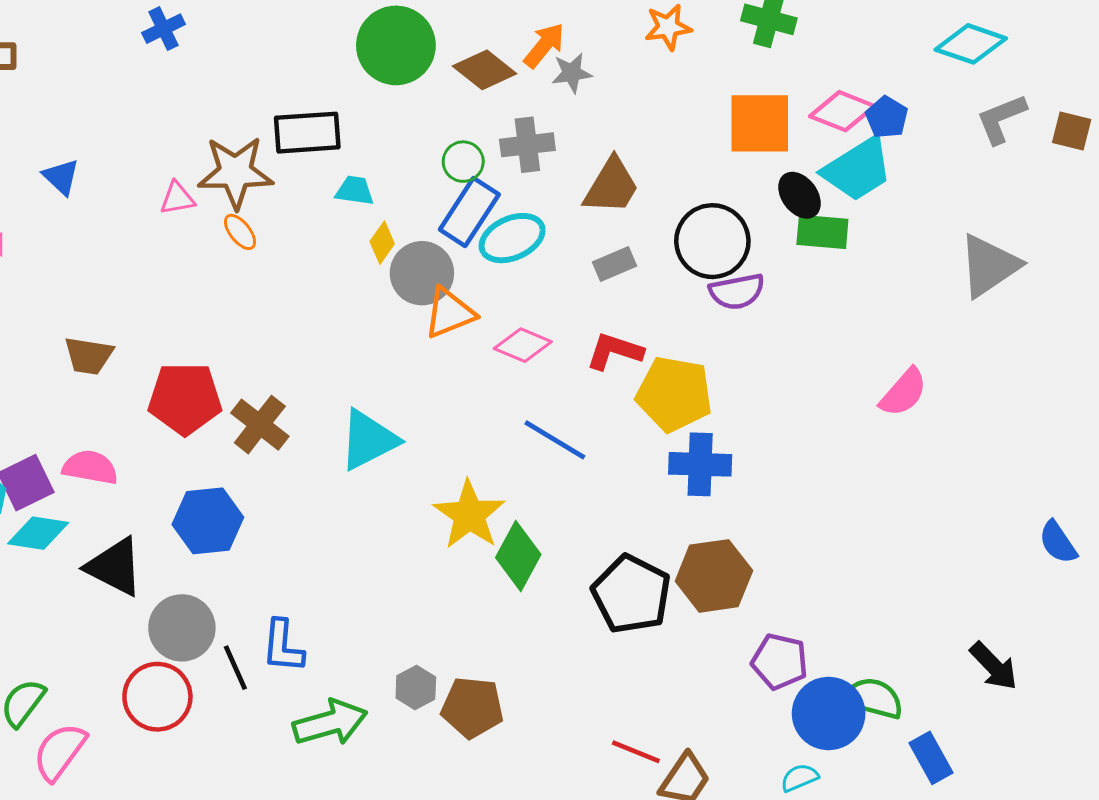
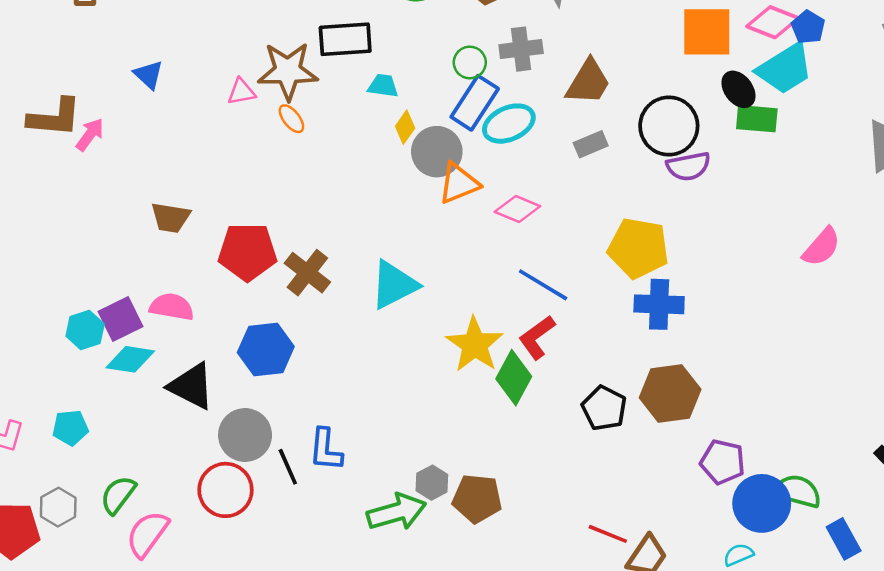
red L-shape: (615, 351) -> (537, 337), moved, turned -54
black pentagon: (631, 594) -> (604, 408), size x0.7
green arrow: (330, 723) -> (396, 512), moved

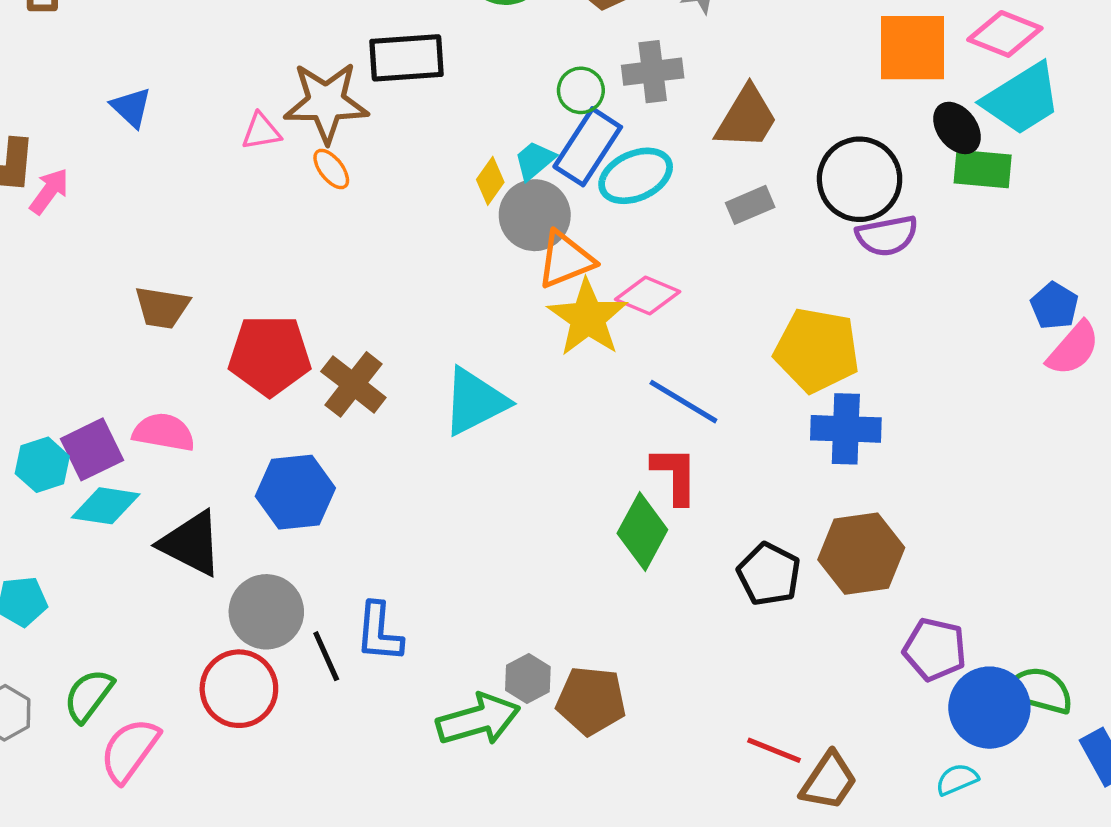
blue pentagon: (808, 27) -> (1054, 306), moved
cyan trapezoid: (383, 86) -> (535, 160), moved, turned -48
red L-shape: (537, 337) -> (675, 475), turned 126
yellow star: (475, 345) -> (588, 318), moved

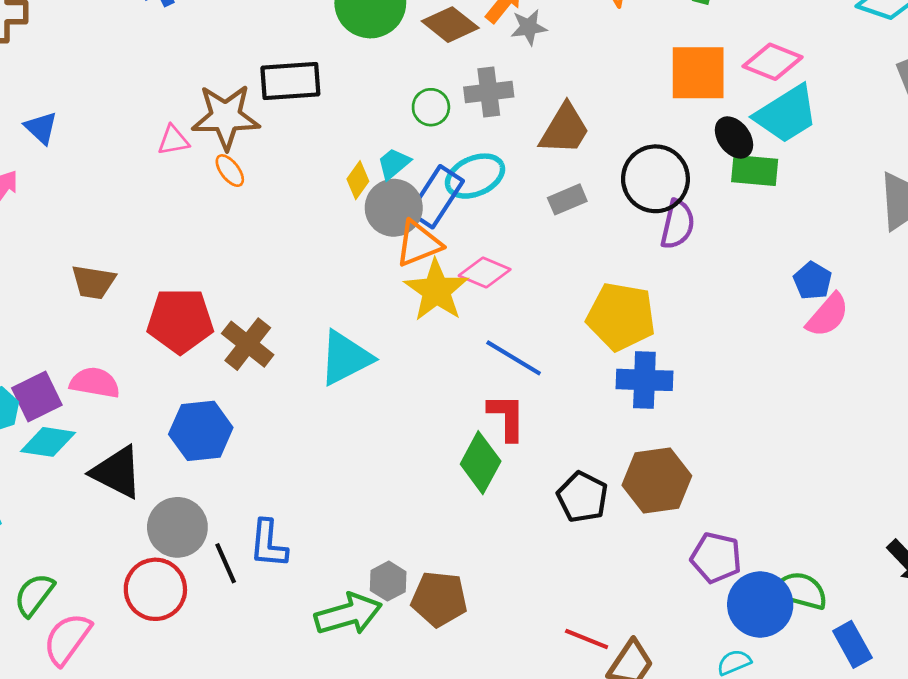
blue triangle: (131, 107) -> (41, 128), moved
blue rectangle: (588, 147) -> (436, 197), moved
purple semicircle: (887, 236) -> (678, 224), turned -66

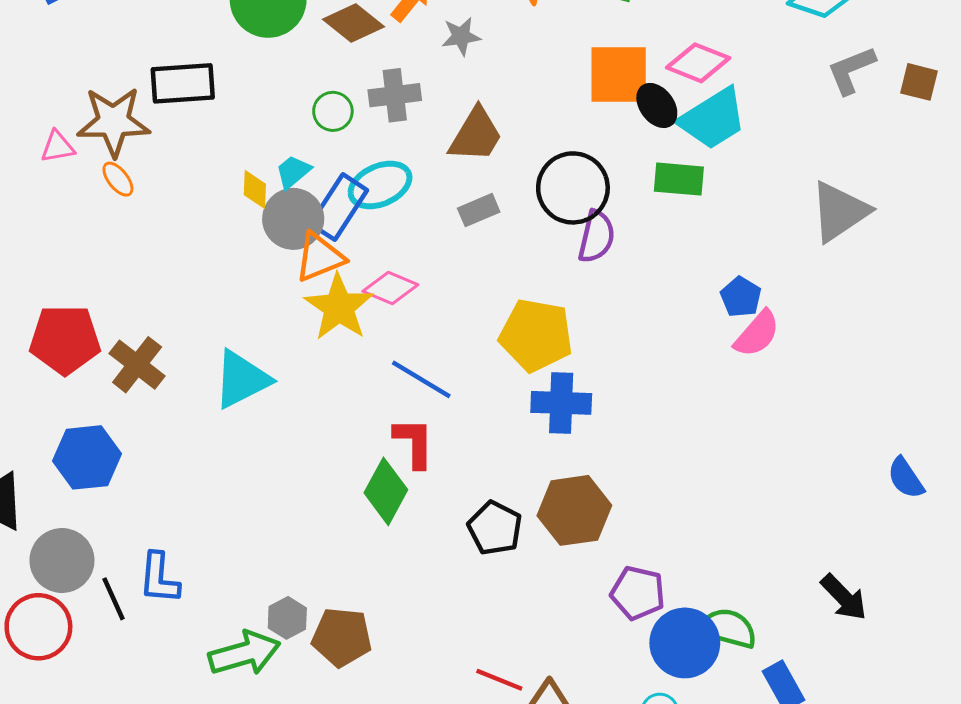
gray star: (529, 27) -> (461, 36), moved
black ellipse: (734, 137) -> (657, 105), moved
yellow diamond: (358, 180) -> (255, 189), turned -33

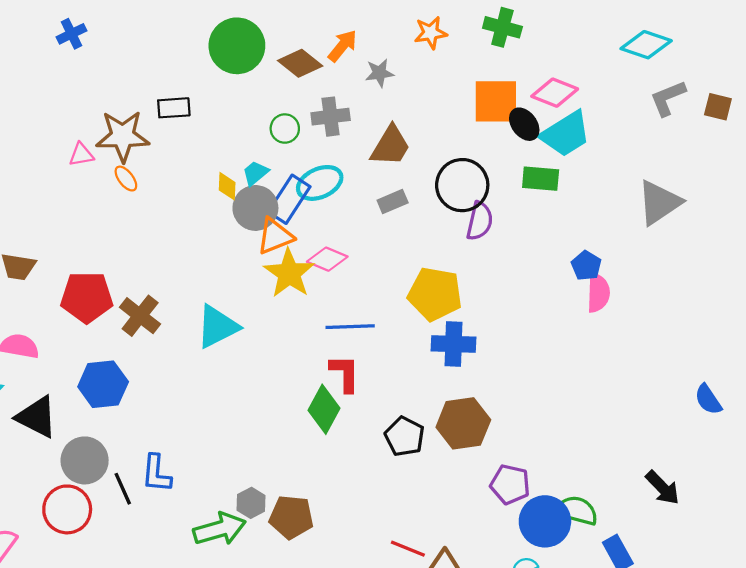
black rectangle: (183, 83) -> (174, 108), size x0.7
pink semicircle: (757, 334) -> (598, 293), turned -39
blue line: (421, 379) -> (350, 327), turned -33

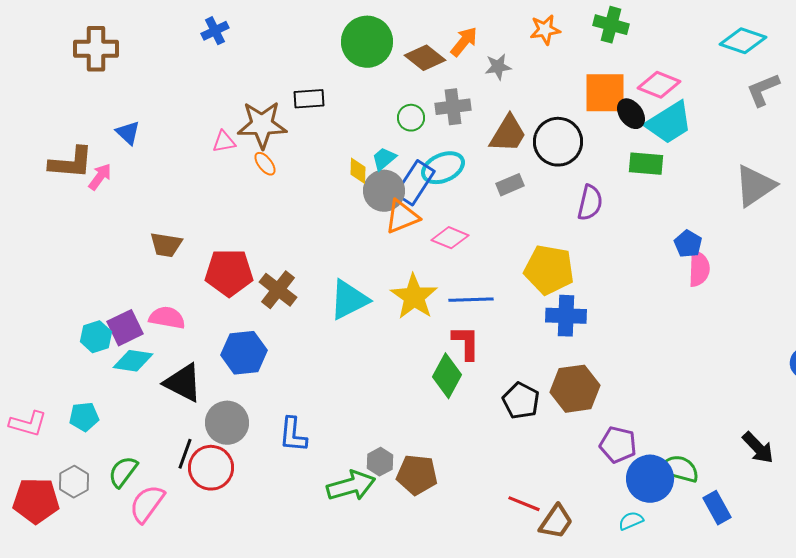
black circle: (462, 185) -> (558, 142), moved
yellow star: (289, 273) -> (414, 297), moved
black line: (123, 489) -> (185, 454), moved, turned 44

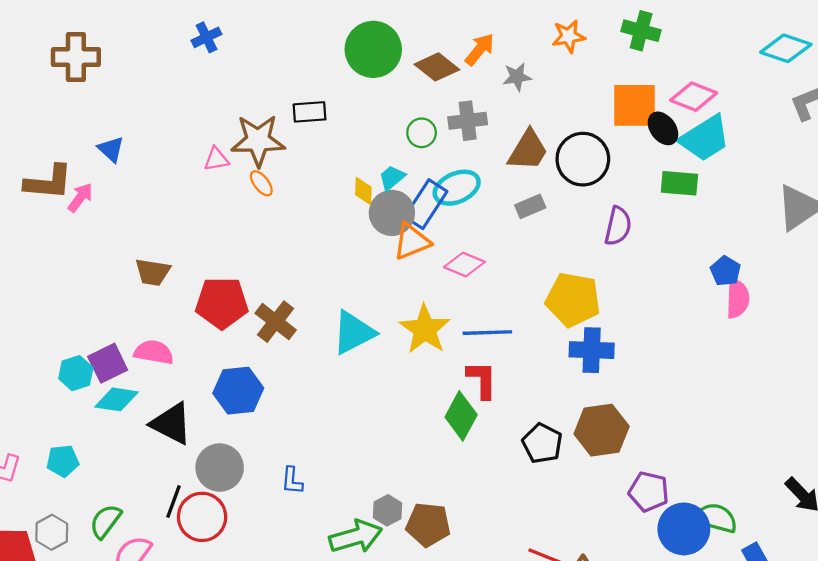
blue L-shape: (293, 435) -> (292, 481), size x0.7

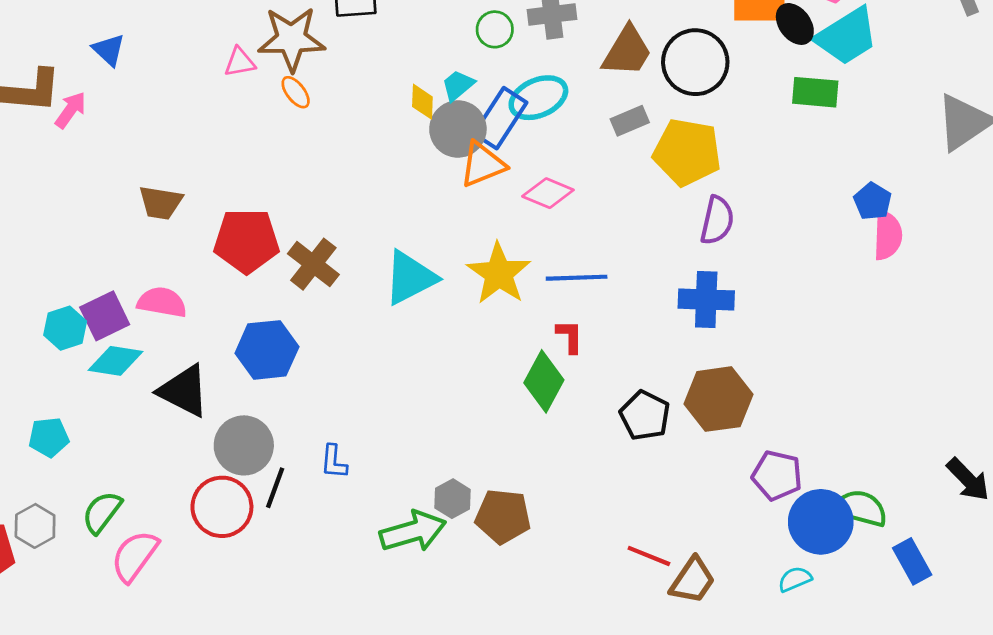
purple semicircle: (618, 226) -> (717, 220), moved
yellow pentagon: (573, 300) -> (687, 152), moved
red L-shape: (482, 380) -> (570, 336), size x0.7
black line: (174, 502) -> (275, 488), moved

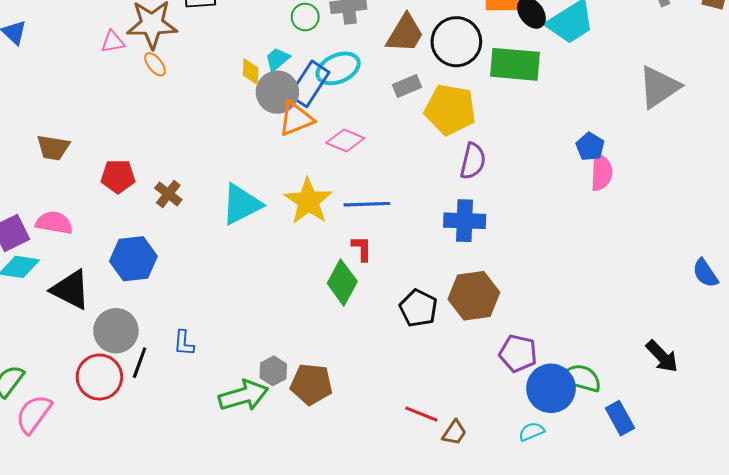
green rectangle: (815, 92) -> (515, 64), moved, size x1.4
red pentagon: (247, 241) -> (118, 176), size x0.7
brown cross: (313, 264) -> (168, 194), size x0.7
brown trapezoid: (693, 580) -> (454, 433), size x0.7

